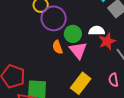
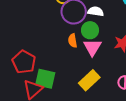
white semicircle: (97, 31) -> (96, 11), moved

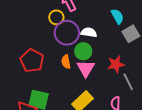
red pentagon: (24, 62) -> (32, 61), moved

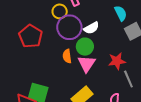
white semicircle: (89, 32) -> (91, 28), turned 140
red pentagon: (32, 61) -> (31, 36), moved

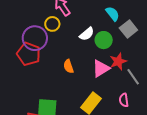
purple circle: (69, 27) -> (35, 38), moved
green circle: (85, 47) -> (104, 40), moved
pink triangle: (87, 64) -> (101, 69), moved, turned 36

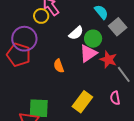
yellow circle: (52, 24) -> (41, 16), moved
red star: (118, 61) -> (108, 60), turned -30
pink triangle: (101, 69) -> (88, 53), moved

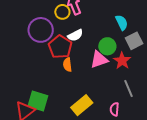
white semicircle: (76, 33) -> (75, 35), moved
red pentagon: (19, 55) -> (60, 47), moved
red star: (108, 60) -> (122, 61), moved

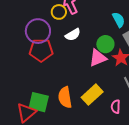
red pentagon: (60, 47) -> (41, 50), moved, turned -30
orange semicircle: (67, 65) -> (65, 97), moved, size x1.5
yellow rectangle: (82, 105) -> (92, 95), moved

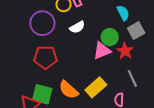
red pentagon: (41, 50) -> (45, 57), moved
orange semicircle: (65, 97) -> (69, 90), turned -40

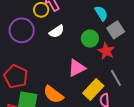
pink triangle: (102, 51) -> (77, 68), moved
red pentagon: (45, 57) -> (16, 76), moved, turned 30
yellow rectangle: (96, 87) -> (93, 89), moved

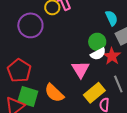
white semicircle: (57, 31) -> (98, 54), moved
pink triangle: (77, 68) -> (81, 69), turned -42

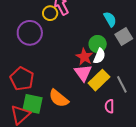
white semicircle: (98, 54) -> (99, 56), turned -35
red star: (112, 56) -> (84, 57), moved
yellow rectangle: (94, 93) -> (99, 80), moved

